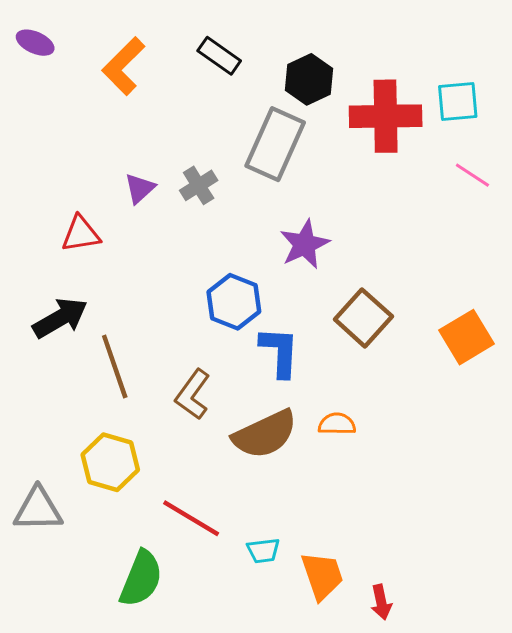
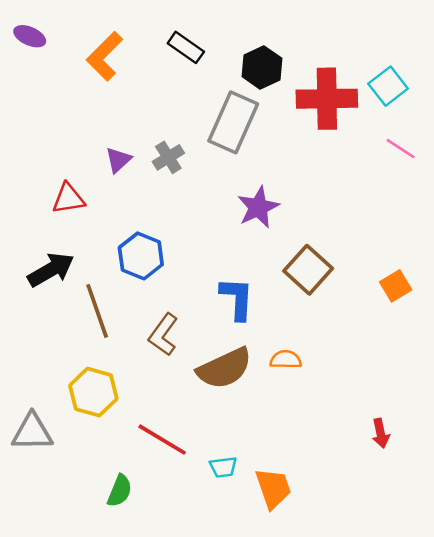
cyan square: (458, 101) -> (388, 86), turned -33
blue hexagon: (234, 302) -> (141, 256), moved
orange square: (467, 337) -> (396, 286), size x0.7
green semicircle: (141, 579) -> (120, 491), size x0.7
red arrow: (381, 602) -> (381, 433), moved

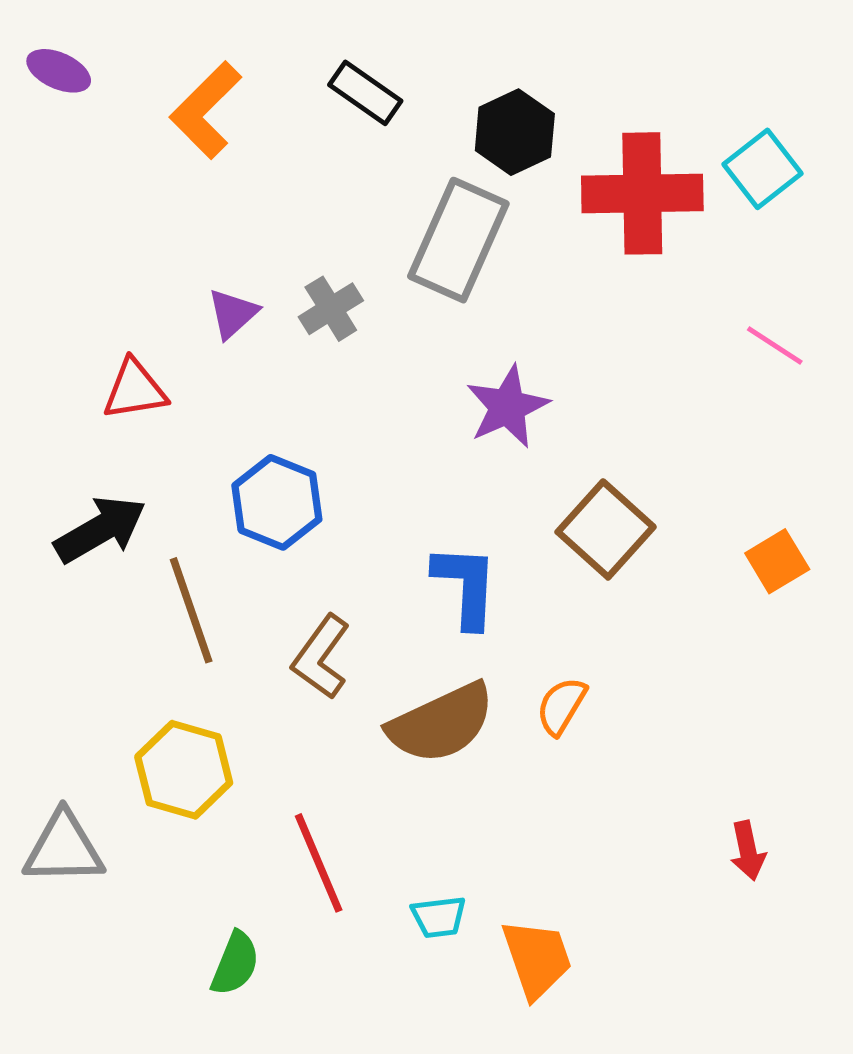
pink line: (401, 149) -> (775, 345), moved
orange semicircle: (286, 360) -> (561, 706), turned -60
red line: (162, 440) -> (319, 863), turned 36

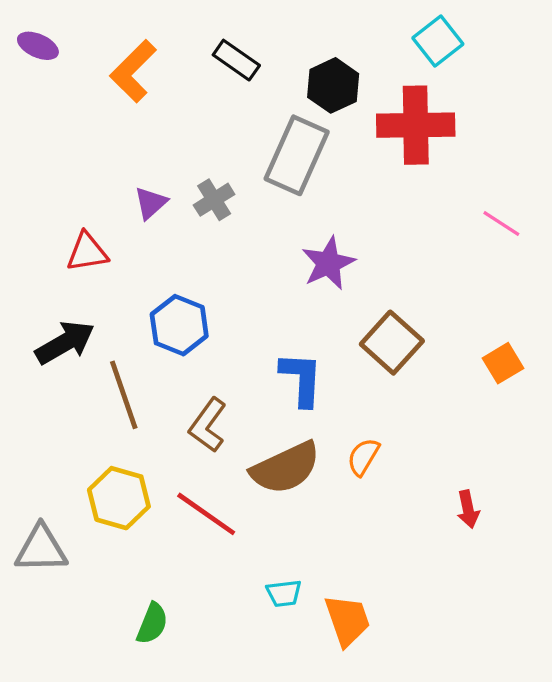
cyan square: (762, 169) -> (438, 41), moved
red arrow: (748, 851) -> (468, 509), moved
red line: (319, 863) -> (206, 514), moved, turned -32

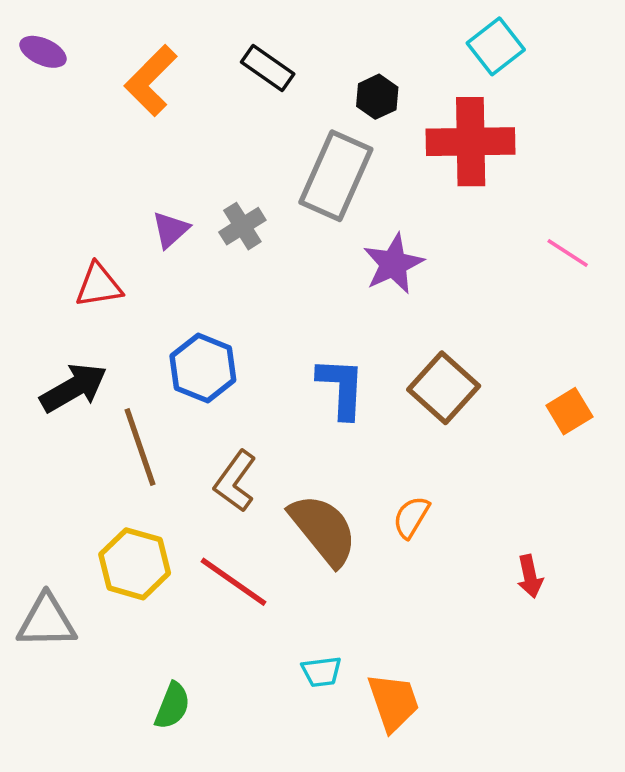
black hexagon: (333, 85) -> (377, 97), size x0.7
purple star: (328, 263) -> (393, 264), moved
blue L-shape: (301, 379) -> (341, 388), moved
brown semicircle: (286, 468) -> (323, 530), turned -104

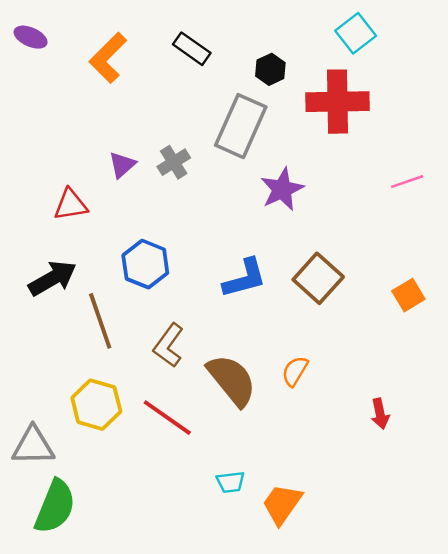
pink line: (568, 253) -> (407, 182), turned -52
blue L-shape: (341, 388) -> (245, 278), turned 72
orange trapezoid: (393, 702) -> (282, 504), turned -126
green semicircle: (172, 706) -> (55, 507), moved, size x1.6

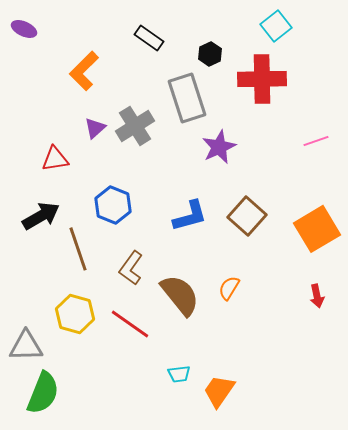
orange L-shape: (108, 58) -> (84, 71), moved
gray rectangle: (241, 126) -> (187, 98), turned -42
gray cross: (174, 162) -> (135, 126), size x1.5
orange square: (408, 295) -> (317, 229), size x1.8
red arrow: (380, 414) -> (317, 296), moved

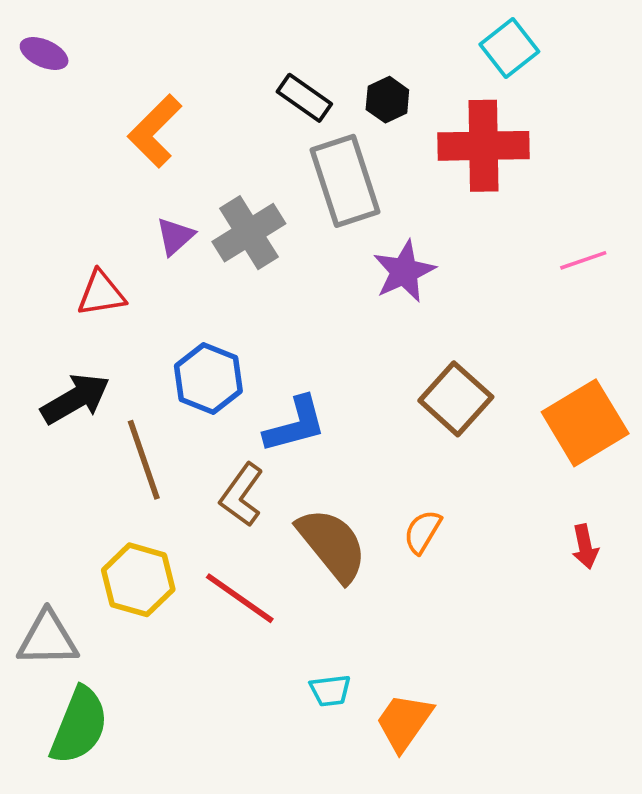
black rectangle: (149, 38) -> (304, 98), moved
blue L-shape: (190, 216) -> (295, 425), moved

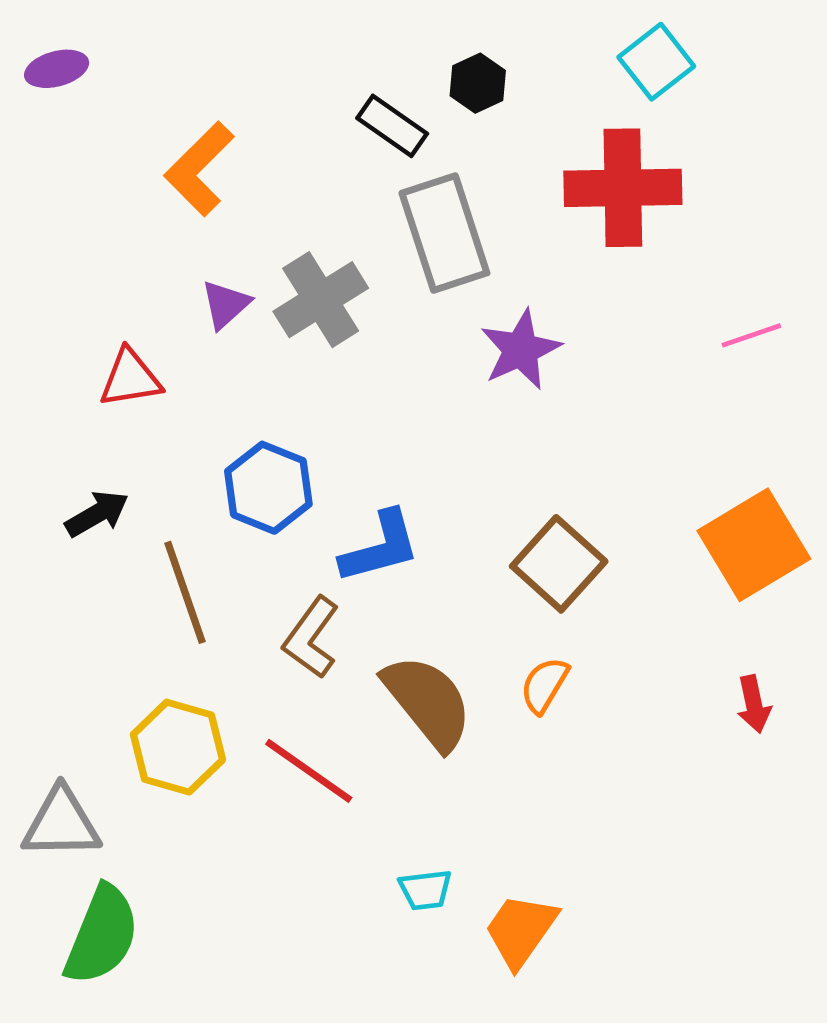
purple ellipse: (44, 53) -> (57, 69), turned -39
black hexagon: (387, 100) -> (478, 83), moved
black arrow: (75, 399) -> (97, 514), size x0.7
brown square: (456, 399) -> (559, 564), moved

